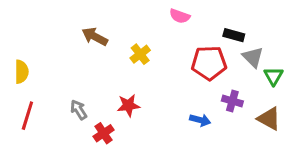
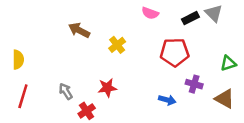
black rectangle: (234, 35) -> (190, 18), moved, turned -42
gray triangle: (253, 57) -> (214, 13), moved
green triangle: (273, 76) -> (228, 63), turned 42

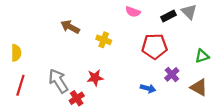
yellow cross: (117, 45) -> (104, 40), turned -32
purple cross: (194, 84) -> (172, 74), turned 32
gray arrow: (66, 91) -> (58, 81), size x1.6

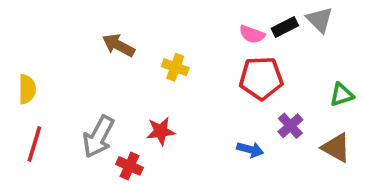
pink semicircle: (133, 12) -> (252, 34), moved
gray arrow: (58, 81) -> (98, 137), turned -120
red cross: (77, 98) -> (129, 166), turned -32

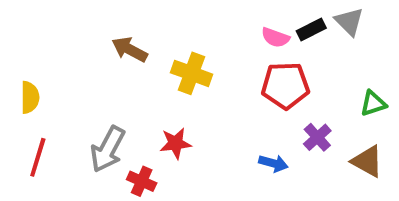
yellow cross: (175, 67) -> (192, 73), size x1.4

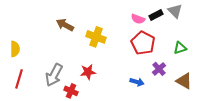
red pentagon: (285, 85) -> (143, 43), turned 30
green triangle: (373, 103) -> (180, 48), moved

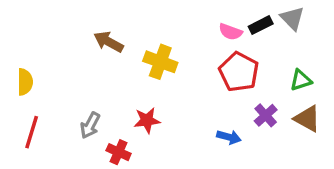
gray arrow: (54, 75) -> (90, 125), size x0.7
brown triangle: (184, 81) -> (307, 119), moved

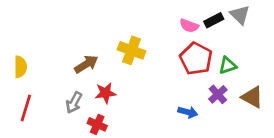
brown arrow: (109, 42) -> (86, 64), moved, turned 120
green triangle: (301, 80) -> (228, 65), moved
red star: (147, 120) -> (105, 93), moved

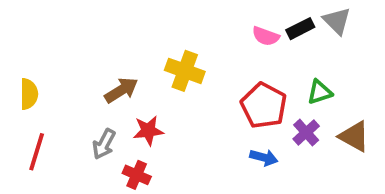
red pentagon: (196, 59) -> (264, 106), moved

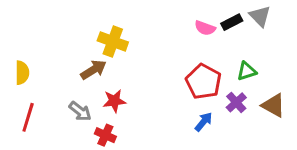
yellow cross: (185, 71) -> (113, 41), moved
gray arrow: (104, 144) -> (80, 111), turned -80
blue arrow: (264, 158) -> (204, 122), turned -66

